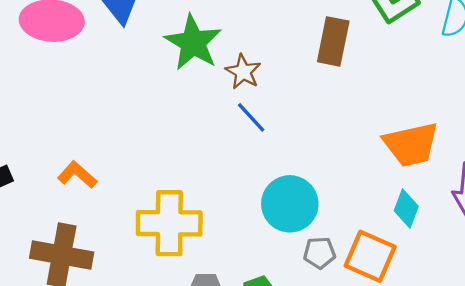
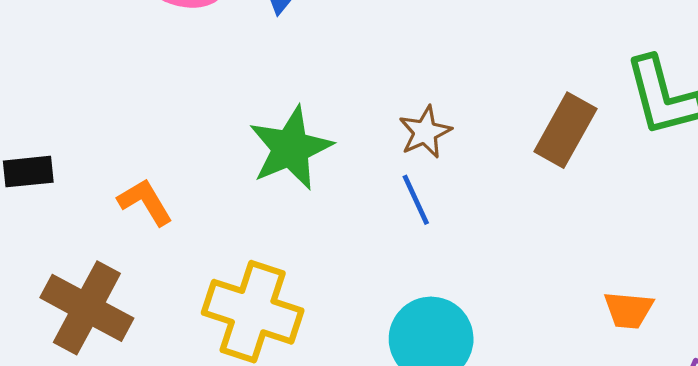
green star: (193, 43) -> (291, 148), moved
orange trapezoid: (411, 144) -> (629, 310), size x0.6

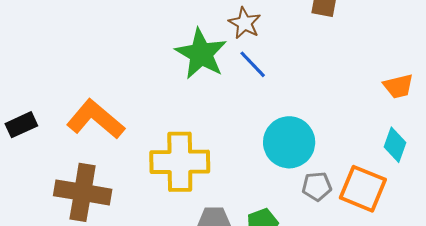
green star: (291, 148) -> (201, 54), moved
orange L-shape: (145, 202) -> (96, 119), size x1.6

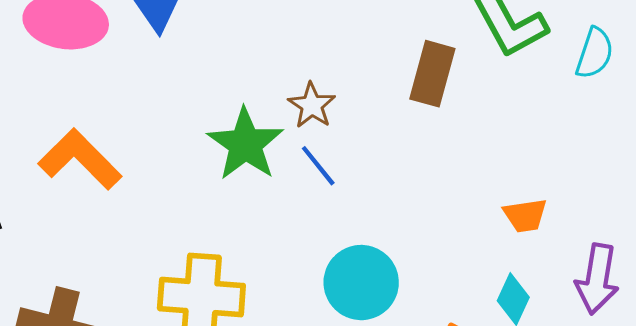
orange L-shape: (96, 119) -> (80, 159), moved

